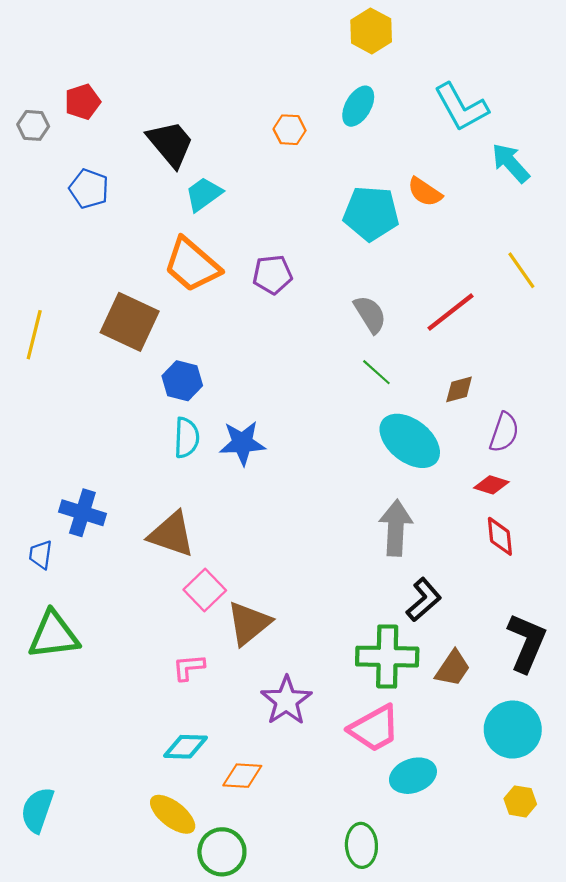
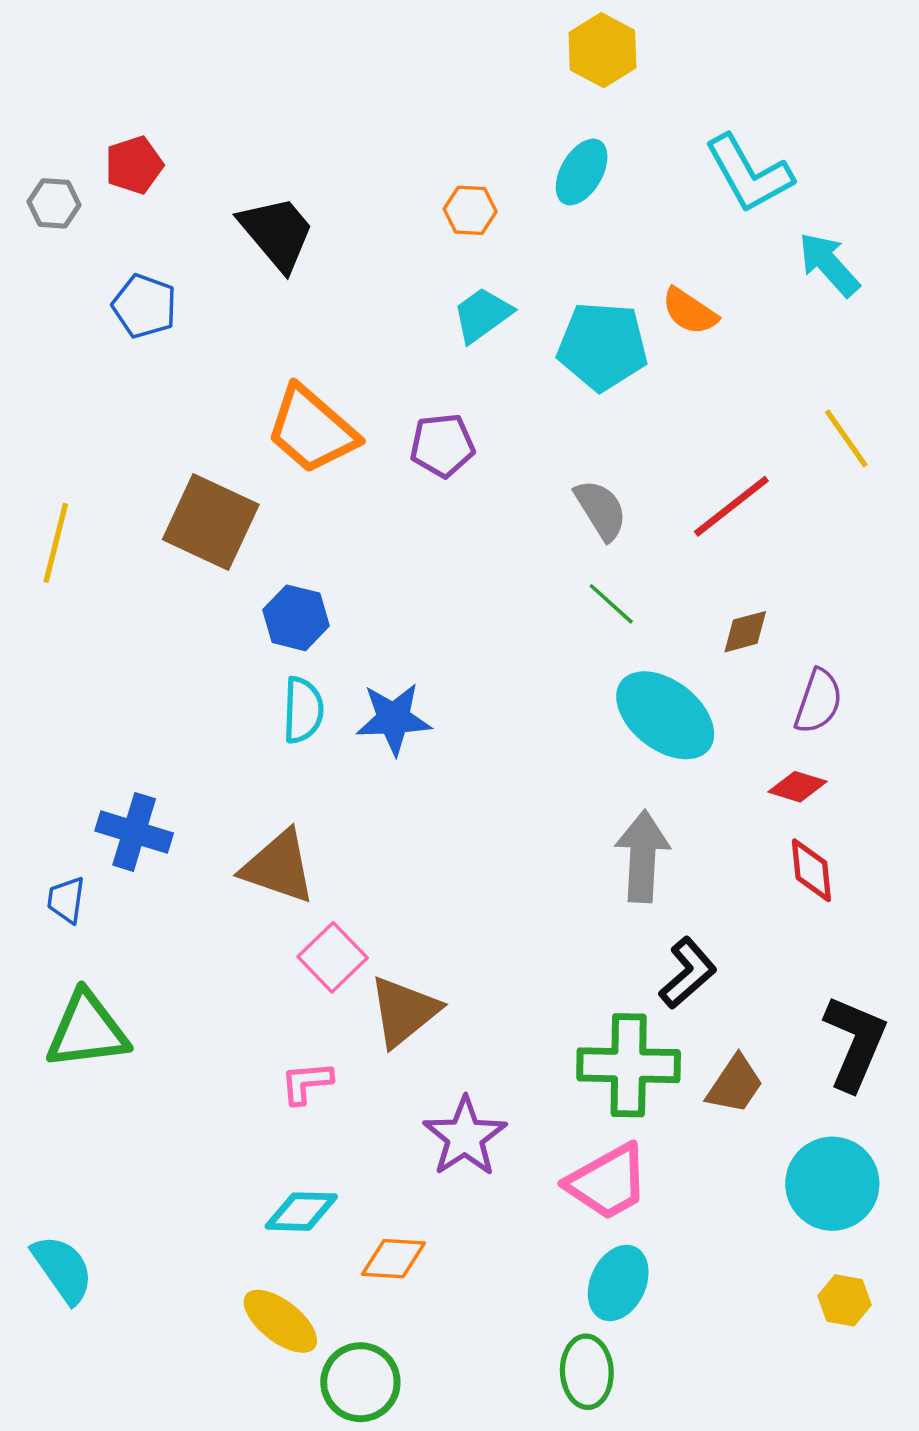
cyan trapezoid: (204, 194) -> (482, 315), moved
cyan ellipse: (413, 776) -> (618, 1283), moved, turned -45
cyan semicircle: (37, 810) -> (63, 1269), moved, turned 126

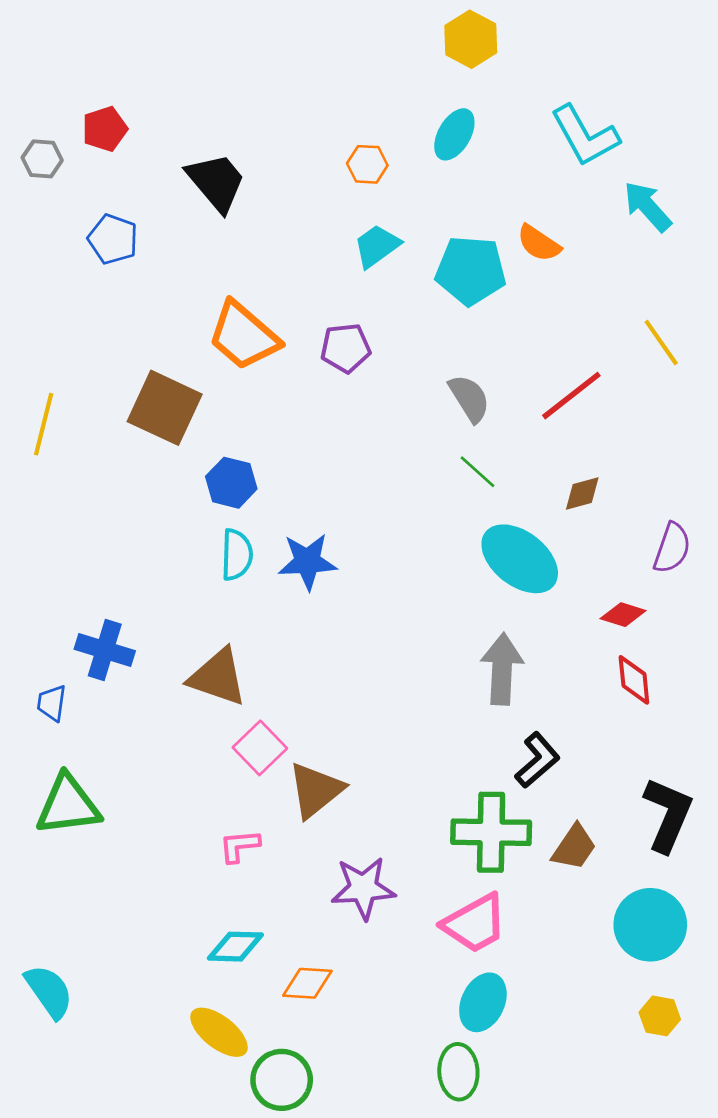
purple semicircle: (818, 701) -> (672, 548), moved
purple star: (465, 1137) -> (363, 888), turned 30

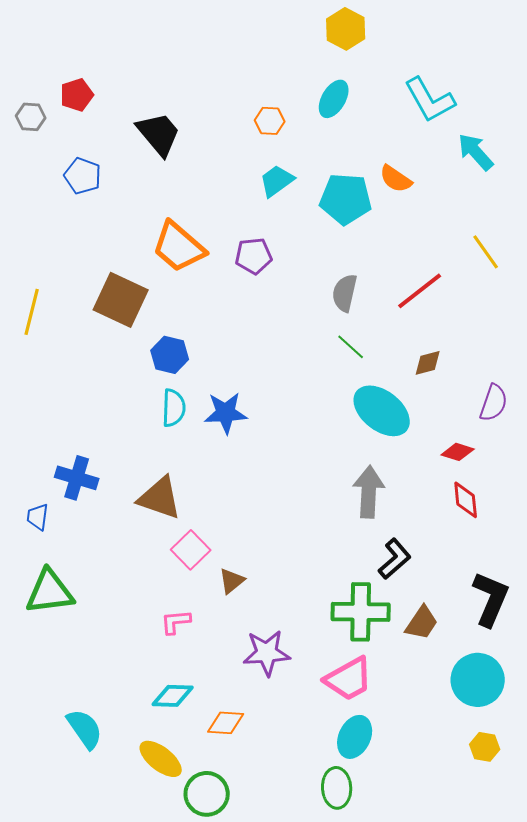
gray semicircle: (469, 398) -> (345, 293), turned -135
brown triangle: (316, 790) -> (232, 581), size x0.6
cyan semicircle: (49, 991) -> (85, 729), moved

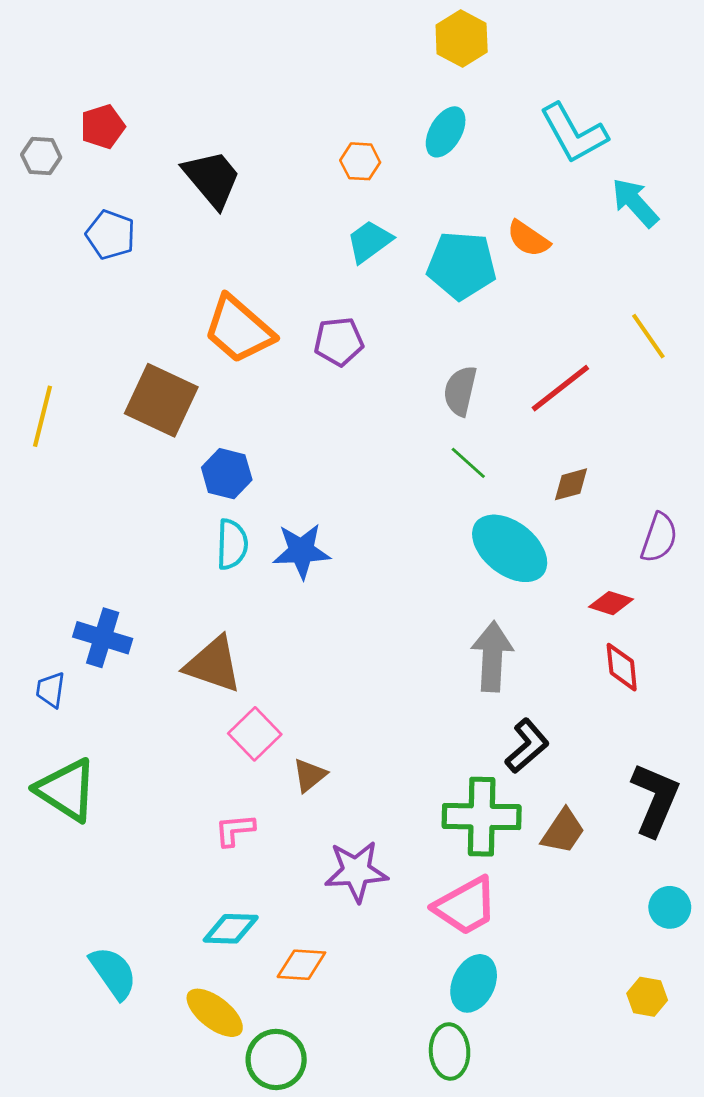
green triangle: (50, 592) -> (67, 790), turned 40
cyan circle: (478, 680) -> (670, 907), moved, size x0.6

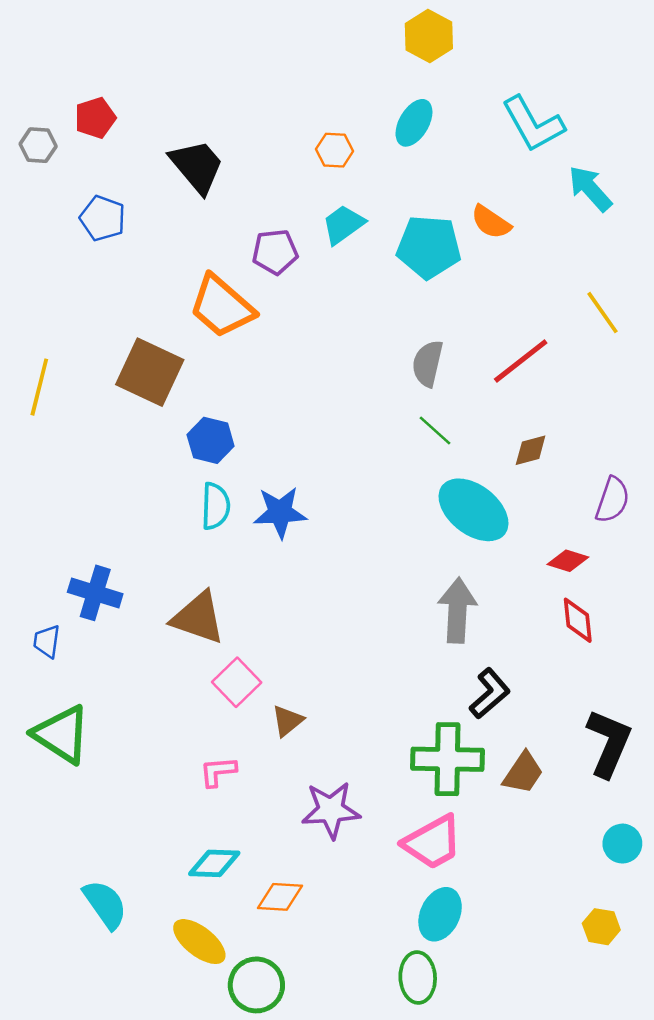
purple pentagon: (339, 341) -> (275, 252), moved

